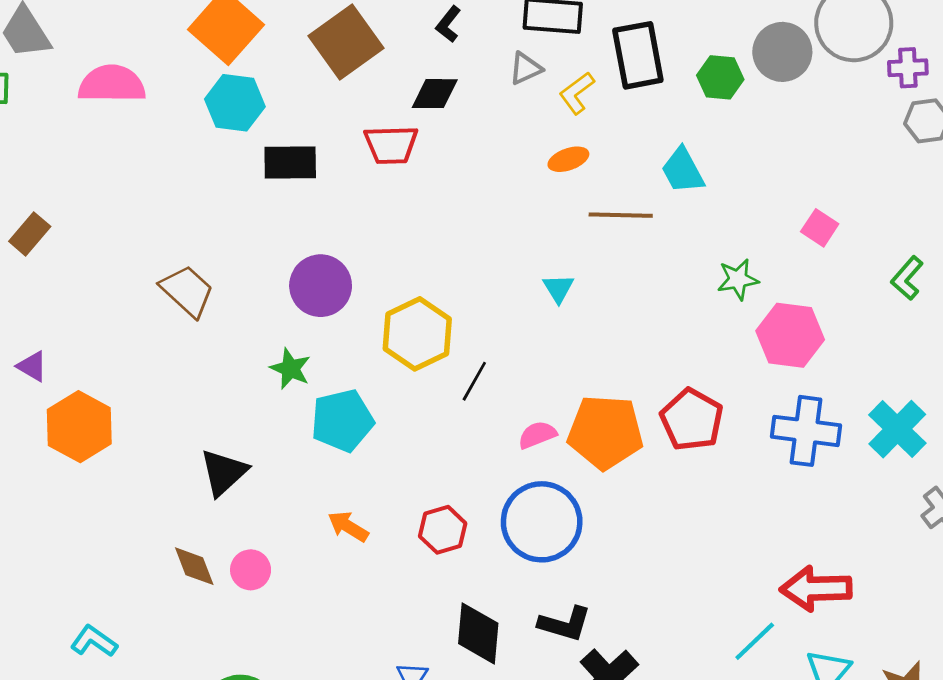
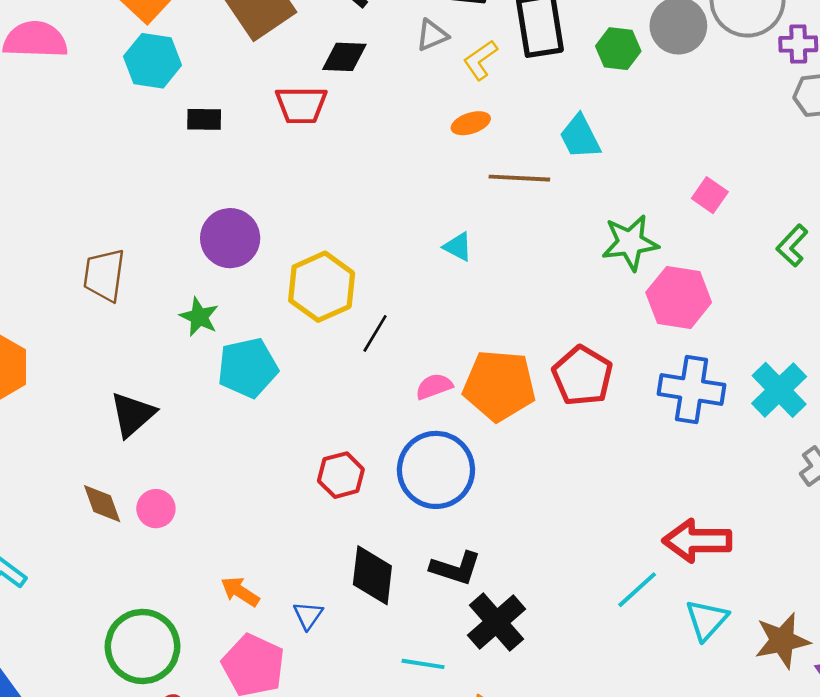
black rectangle: (290, 163) -> (204, 119), size x0.7
green star: (738, 279) -> (630, 243), size x1.4
cyan triangle: (558, 288) -> (458, 247), turned -32
brown trapezoid: (187, 291) -> (104, 275), moved, turned -126
orange arrow: (348, 527) -> (240, 592), moved

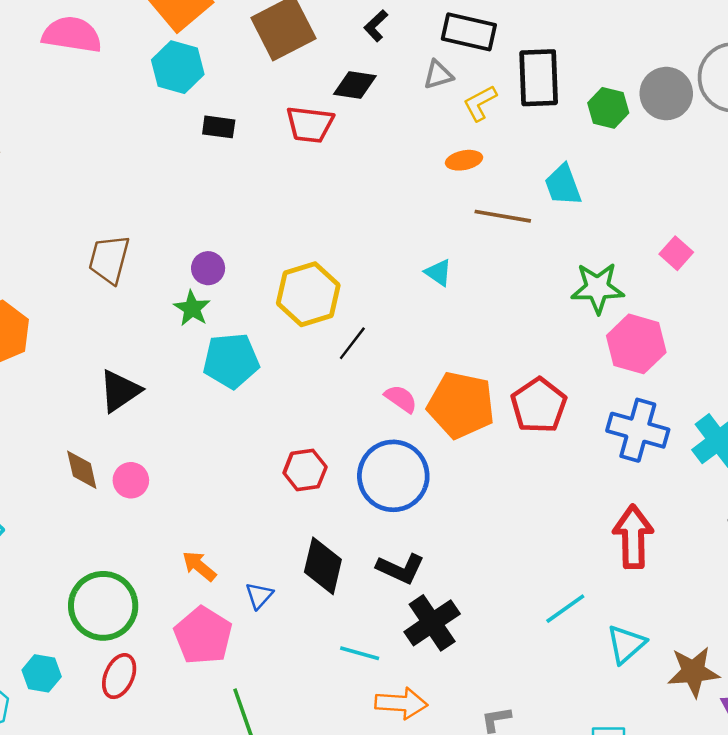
purple circle: (230, 238) -> (208, 268), moved, size x0.6
pink semicircle: (434, 386) -> (401, 399), turned 48
red arrow: (697, 541) -> (633, 537), moved, turned 82

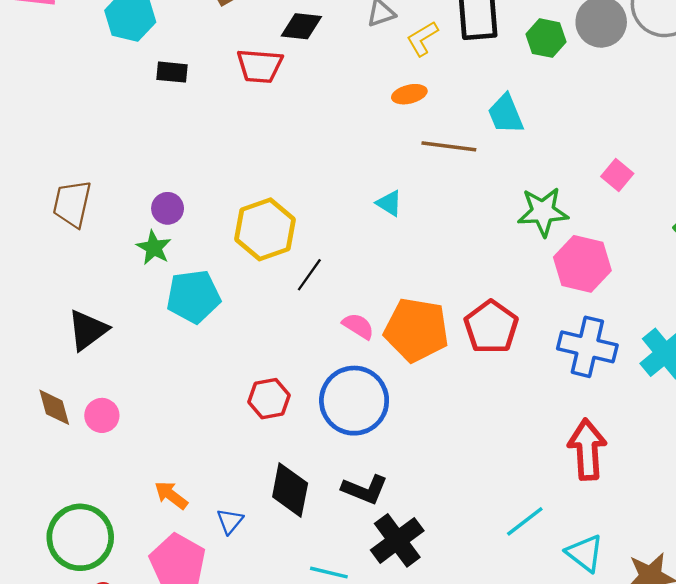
cyan triangle: (626, 644) -> (585, 553), turned -39

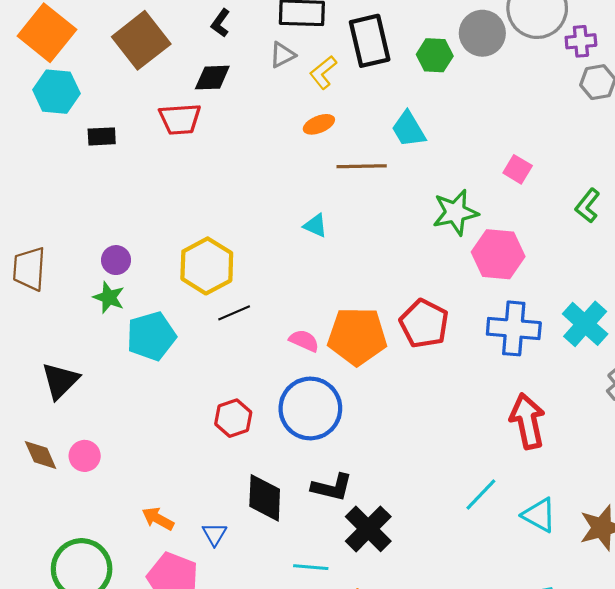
black line: (309, 275) -> (234, 313), moved, turned 40

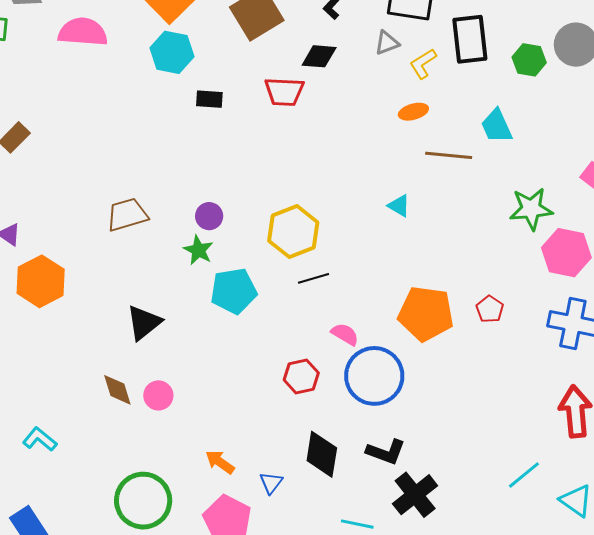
brown trapezoid: (29, 269) -> (127, 215), turned 63
red pentagon: (424, 324) -> (490, 309), size x0.6
pink semicircle: (304, 341) -> (345, 334), moved

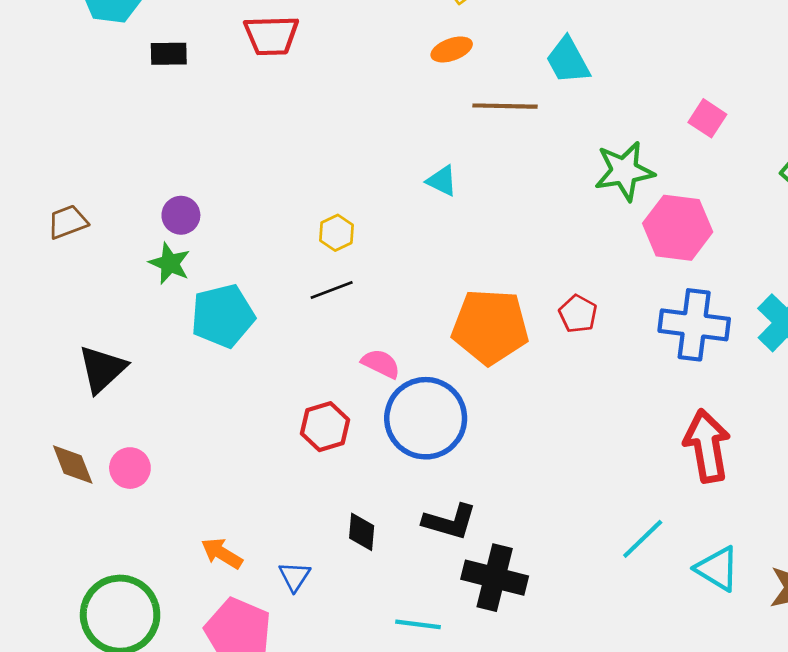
brown trapezoid: (127, 215) -> (68, 222), size x0.7
yellow hexagon: (293, 232) -> (337, 233), moved, size x0.5
black diamond: (322, 454) -> (362, 532), size x0.6
black cross: (415, 495) -> (495, 578), turned -33

